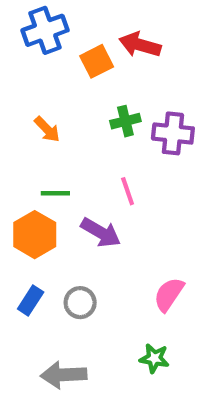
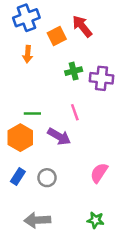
red arrow: (140, 45) -> (82, 26), turned 35
orange arrow: (47, 129) -> (28, 54), moved, turned 49
green star: (154, 358) -> (95, 220), moved

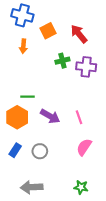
blue cross: (26, 18) -> (22, 15), turned 35
red arrow: (82, 26) -> (79, 34), moved
pink line: (75, 112) -> (79, 117), moved

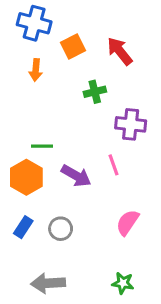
purple cross: (86, 67) -> (131, 124), moved
pink line: (79, 117) -> (113, 165), moved

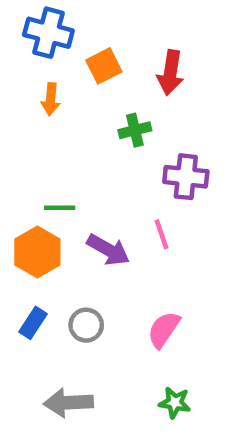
red arrow: (120, 51) -> (170, 73), turned -132
pink semicircle: (128, 222) -> (164, 330), moved

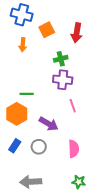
purple cross: (186, 177) -> (63, 80), moved
purple arrow: (108, 250) -> (49, 124), moved
pink semicircle: (164, 330) -> (74, 149), turned 144

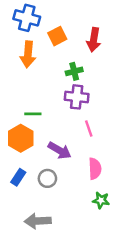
orange arrow: (23, 45) -> (28, 54), size x1.5
pink semicircle: (74, 149) -> (95, 169), moved
green star: (79, 182) -> (101, 200), moved

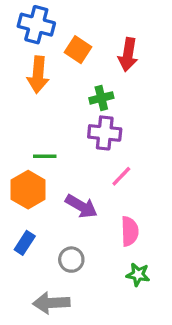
orange square: (57, 36) -> (78, 50), turned -30
pink line: (89, 129) -> (121, 176), turned 63
gray circle: (47, 178) -> (71, 260), moved

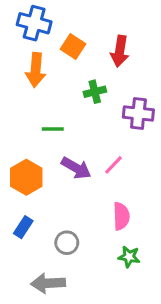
purple cross: (105, 133) -> (138, 113), moved
green line: (45, 156) -> (53, 129), moved
purple arrow: (81, 206) -> (76, 168), moved

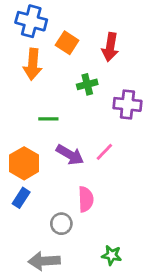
pink semicircle: (121, 216) -> (86, 199), moved
blue rectangle: (23, 227) -> (21, 198), moved
green star: (129, 257) -> (112, 255), moved

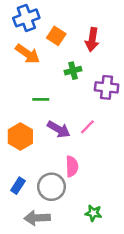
blue cross: (31, 21) -> (26, 18), turned -35
orange arrow: (33, 64) -> (28, 54), turned -60
blue rectangle: (21, 198) -> (18, 186), moved
gray circle: (61, 224) -> (51, 187), size x1.5

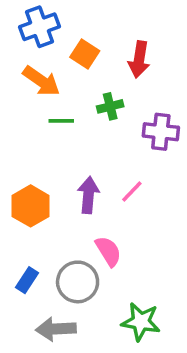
green line: (41, 99) -> (61, 121), moved
purple arrow: (59, 129) -> (88, 195), turned -115
pink semicircle: (72, 166) -> (108, 251), turned -30
green star: (93, 213) -> (141, 322), size x1.5

